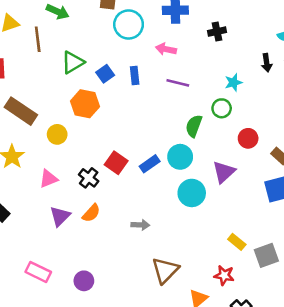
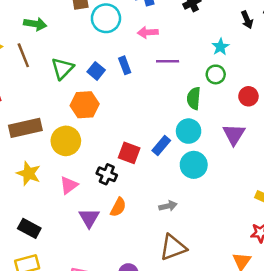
brown rectangle: (21, 111) -> (25, 128), turned -32
yellow circle: (57, 134) -> (66, 141), size x1.5
cyan circle: (192, 193) -> (194, 165), moved
brown triangle: (165, 270) -> (173, 247), moved, turned 40

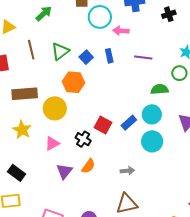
green arrow: (35, 24) -> (44, 14), turned -60
pink arrow: (148, 32) -> (121, 31), moved
brown line: (23, 55) -> (31, 50), moved
green semicircle: (194, 98) -> (160, 89), turned 72

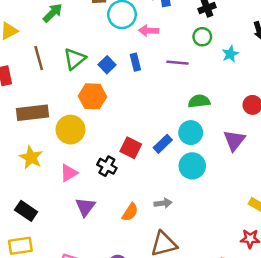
green circle: (179, 73) -> (202, 37), moved
orange semicircle: (88, 166) -> (130, 212), moved

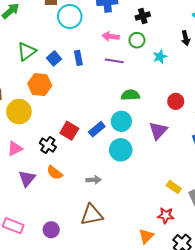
pink arrow: (149, 31) -> (111, 36), moved
orange semicircle: (130, 212) -> (55, 173), moved, turned 91

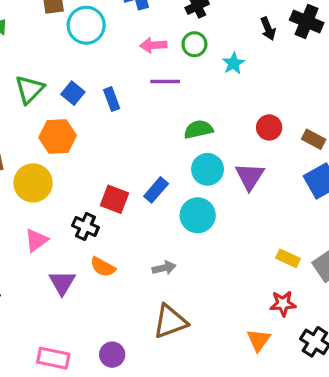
blue rectangle: (78, 58) -> (112, 99), moved
cyan circle: (121, 121) -> (208, 169), moved

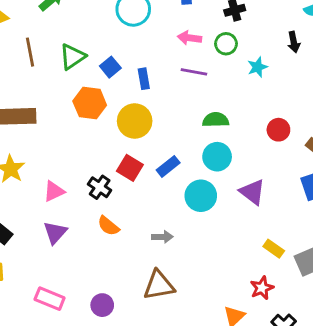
purple triangle: (250, 176) -> (252, 192), moved, turned -36
yellow circle: (33, 183) -> (135, 121), moved
purple triangle: (62, 283) -> (55, 233), moved
red star: (283, 304) -> (262, 288), turned -30

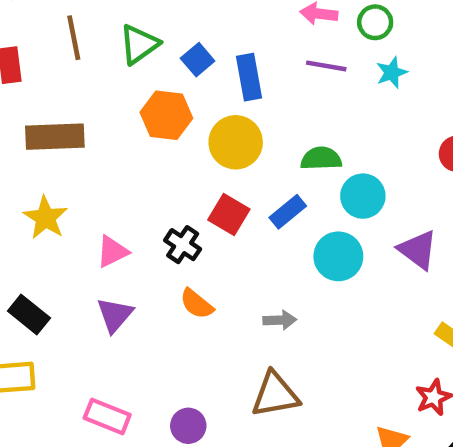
cyan star: (257, 67) -> (392, 73), moved
blue rectangle: (144, 79) -> (249, 77), size x1.4
green semicircle: (216, 120) -> (321, 159), moved

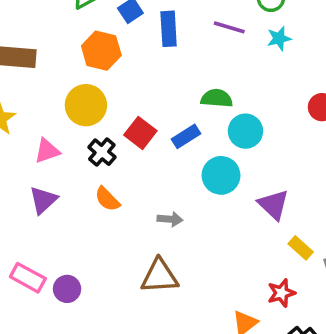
yellow circle: (236, 142) -> (86, 105), moved
purple triangle: (418, 250) -> (273, 205), moved
purple circle: (188, 426) -> (67, 289), moved

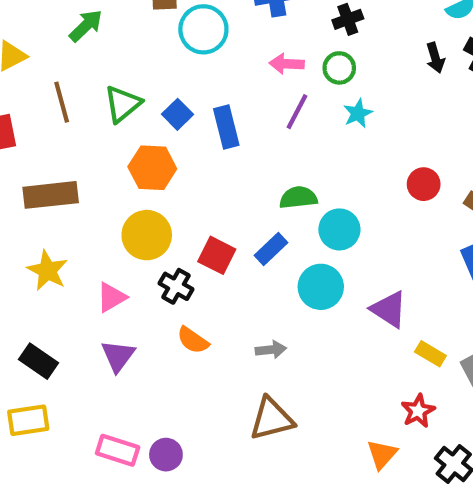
purple line: (229, 27) -> (297, 112), turned -68

